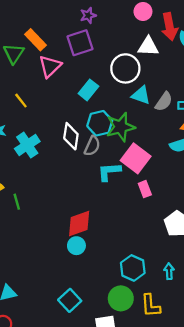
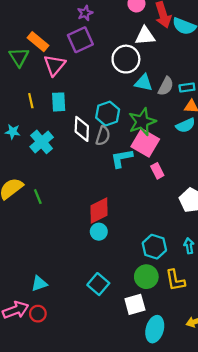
cyan rectangle: (88, 90) -> (59, 102), moved, turned -36
yellow line: (21, 101) -> (31, 101), turned 32
green star: (121, 127) -> (142, 122), moved

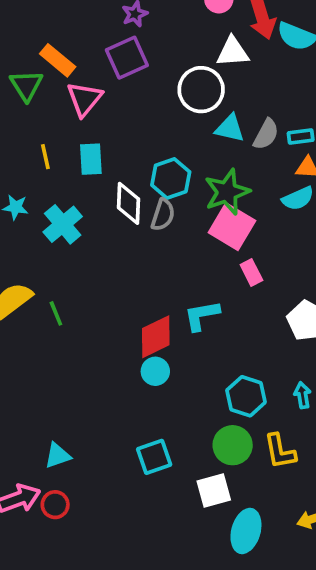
cyan L-shape: (122, 158) -> (202, 315), moved
cyan square: (98, 284) -> (154, 457), turned 30

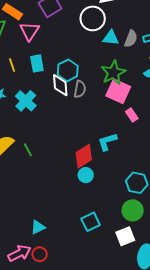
cyan hexagon: (171, 178) -> (68, 70), moved

